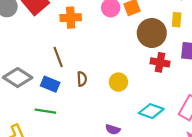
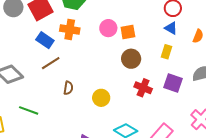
brown circle: (152, 33) -> (131, 59), moved, size x0.7
brown line: (58, 57) -> (51, 63), turned 66
blue rectangle: (50, 84) -> (45, 40), moved

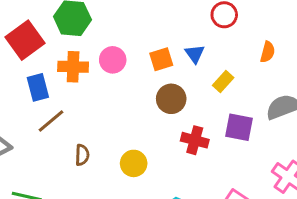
pink circle: (108, 28) -> (113, 60), moved
blue triangle: (171, 28) -> (195, 54), moved, turned 32
blue rectangle: (45, 40) -> (38, 87), turned 48
yellow rectangle: (166, 52) -> (223, 82), turned 32

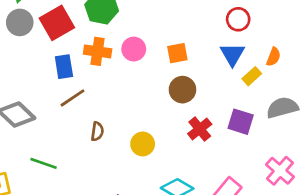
blue triangle: (195, 54) -> (232, 54), moved, size x1.4
yellow rectangle: (223, 82) -> (252, 76), moved
red cross: (195, 140) -> (200, 129), turned 30

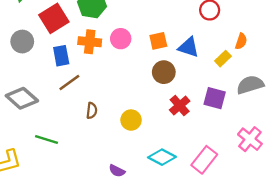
gray circle: (20, 22) -> (22, 42), moved
blue triangle: (232, 54) -> (189, 47), moved, turned -40

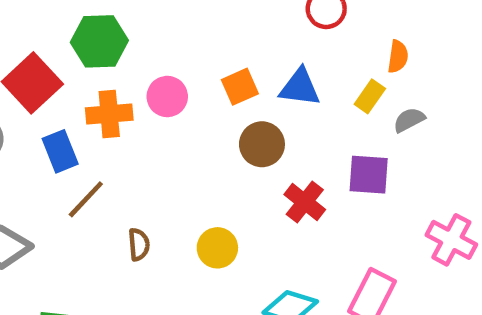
gray semicircle: (250, 85) -> (409, 120), moved, size x0.6

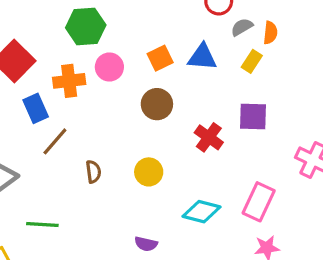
green hexagon: (99, 41) -> (86, 26), moved
gray semicircle: (409, 120) -> (242, 27), moved
brown circle: (262, 144) -> (157, 104), moved

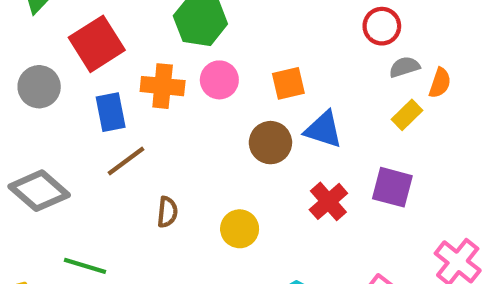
blue triangle: (202, 57) -> (324, 130), moved

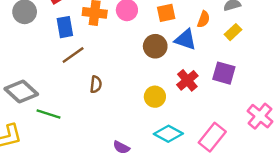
orange semicircle: (440, 83) -> (204, 19), moved
gray diamond: (39, 191) -> (21, 91), moved
yellow circle: (240, 229) -> (155, 97), moved

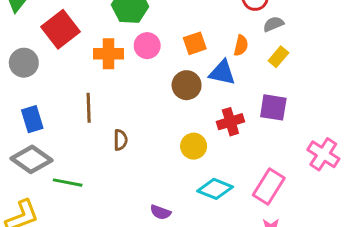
blue rectangle: (65, 27) -> (32, 119), moved
brown line: (73, 55) -> (89, 108), turned -50
red cross: (187, 80) -> (230, 122), turned 30

